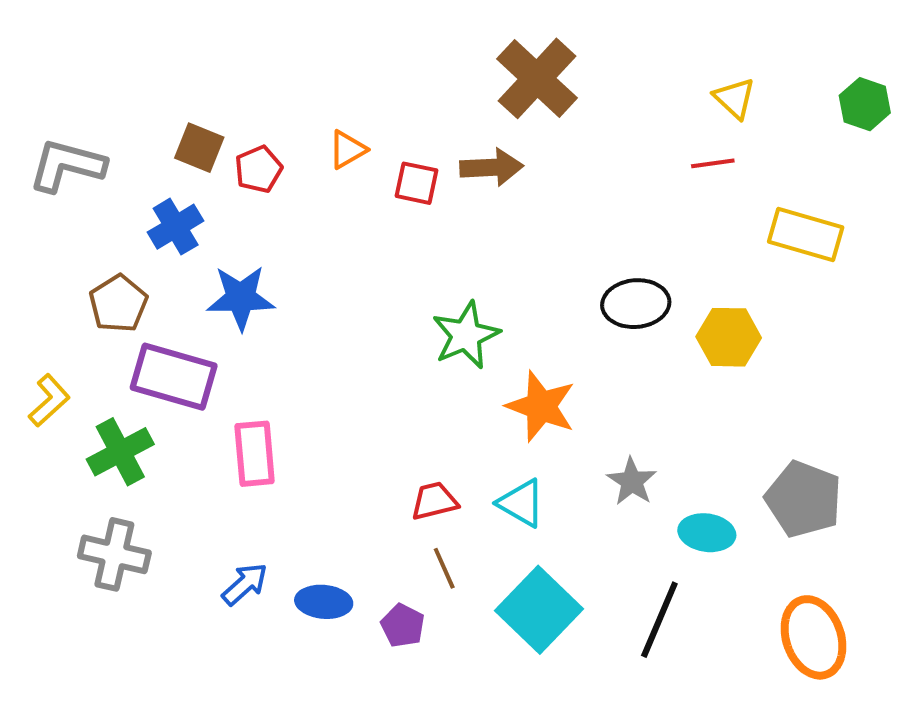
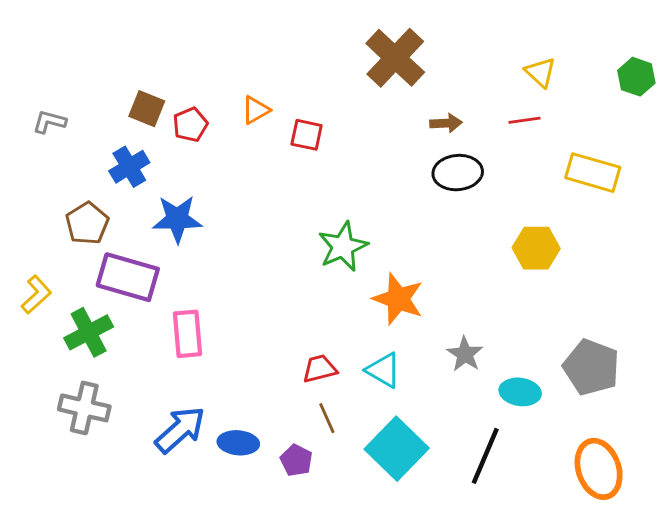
gray L-shape: (67, 165) -> (49, 122), size x0.6
brown arrow: (492, 167) -> (446, 123), moved, size x0.7
black ellipse: (636, 304) -> (458, 173), moved
blue arrow: (245, 584) -> (180, 430), size x1.5

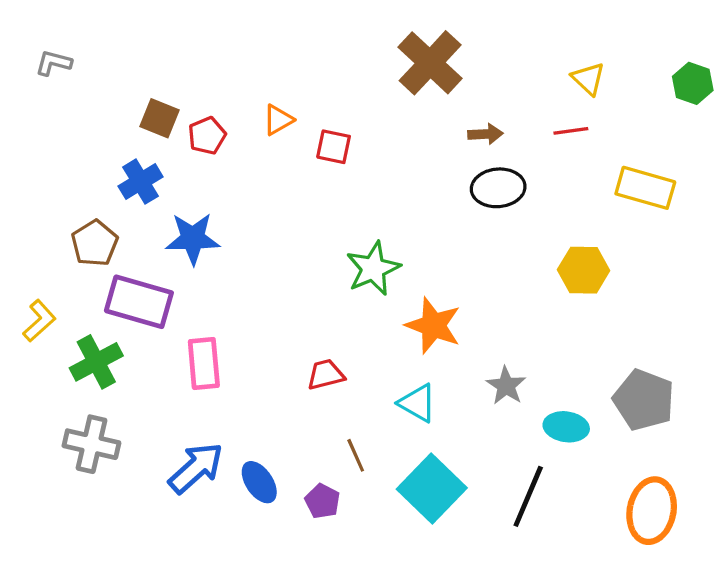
gray L-shape: (49, 122) -> (54, 63), moved
red trapezoid: (320, 369) -> (326, 375), moved
blue ellipse: (238, 443) -> (259, 482), turned 51
orange ellipse: (599, 469) -> (652, 511), turned 30

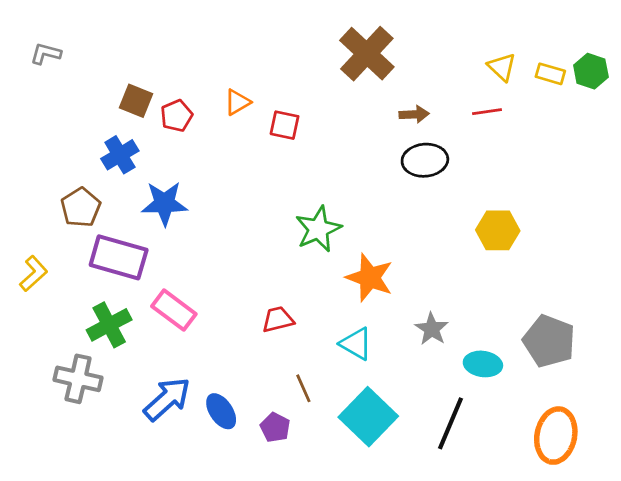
yellow rectangle: (645, 188) -> (550, 74), moved, size x0.6
green cross: (96, 362) -> (109, 325), moved
pink rectangle: (204, 363) -> (174, 310), turned -48

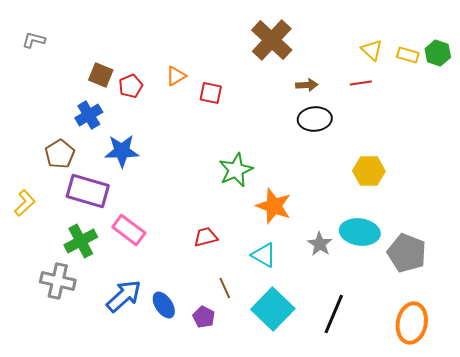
cyan ellipse: (483, 364) -> (360, 232), moved, size x1.4

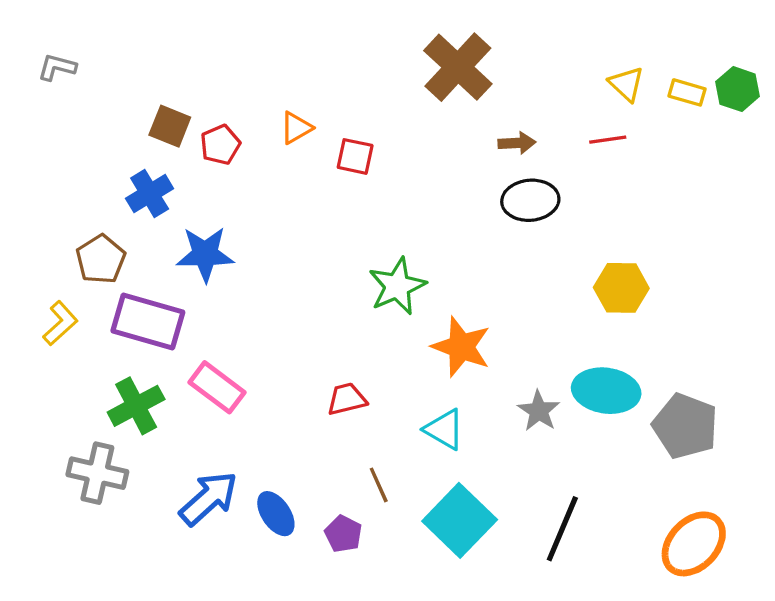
yellow L-shape: (25, 203) -> (60, 323), moved
orange ellipse: (412, 323) -> (694, 544), turned 33

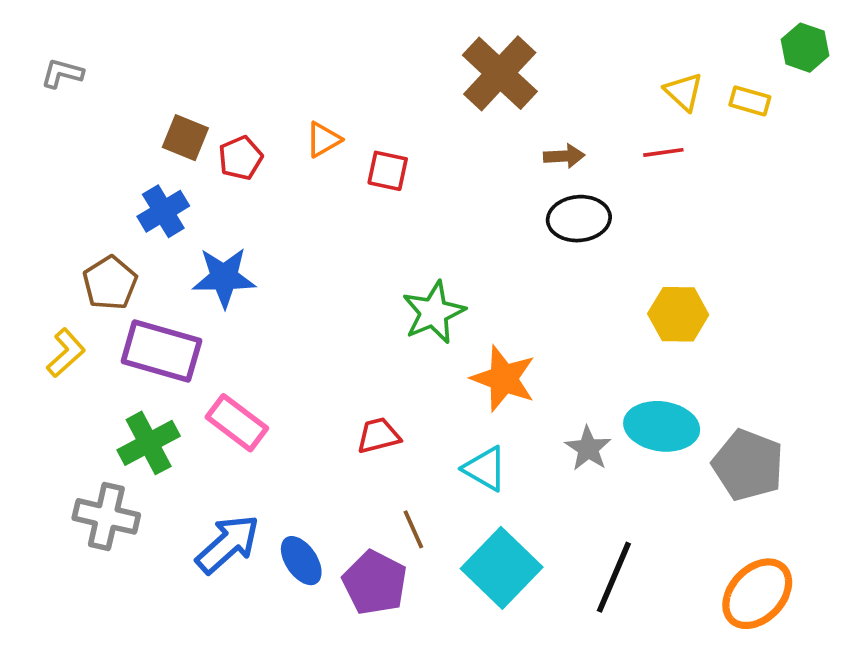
green hexagon: (738, 89) -> (805, 48), moved
purple pentagon: (343, 534) -> (375, 583), size x1.6

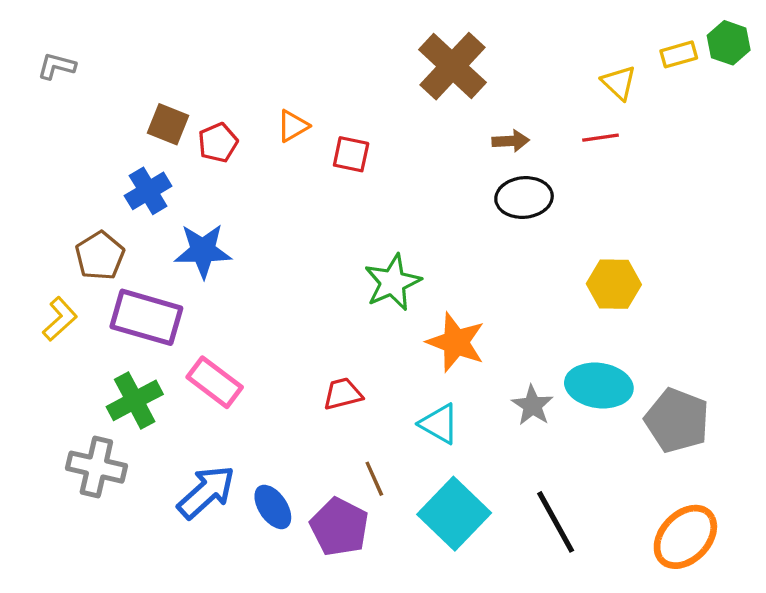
yellow rectangle: (750, 101) -> (679, 54), moved, turned -32
black line: (614, 577) -> (556, 522), turned -52

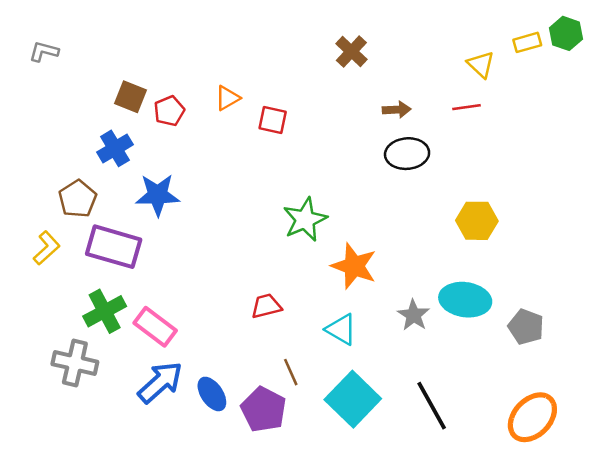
brown cross: (452, 66) -> (351, 52), size x0.6
pink rectangle: (215, 382) -> (155, 327), moved
gray pentagon: (677, 420) -> (526, 327), size x0.7

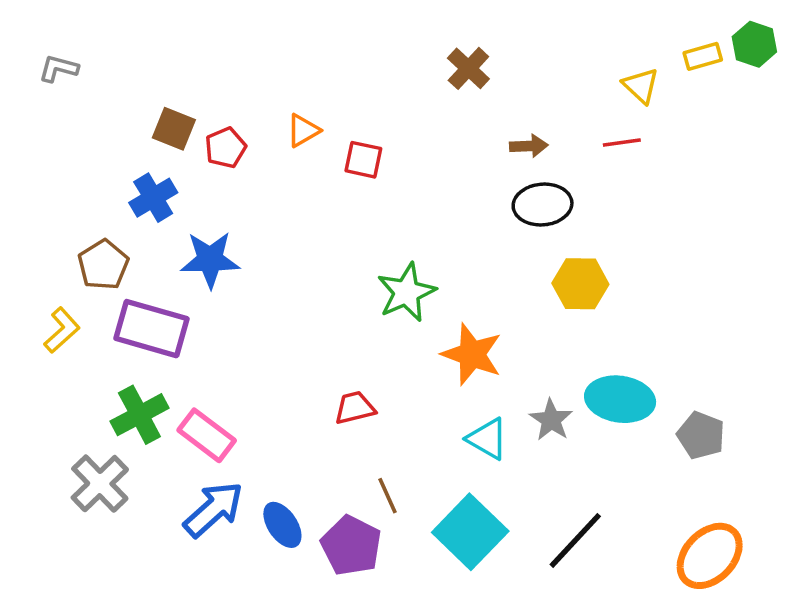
yellow hexagon: (477, 221) -> (580, 284), moved
cyan triangle: (341, 329) -> (487, 439), moved
gray cross: (75, 363) -> (100, 484), turned 33
black line: (432, 406) -> (575, 540), turned 72

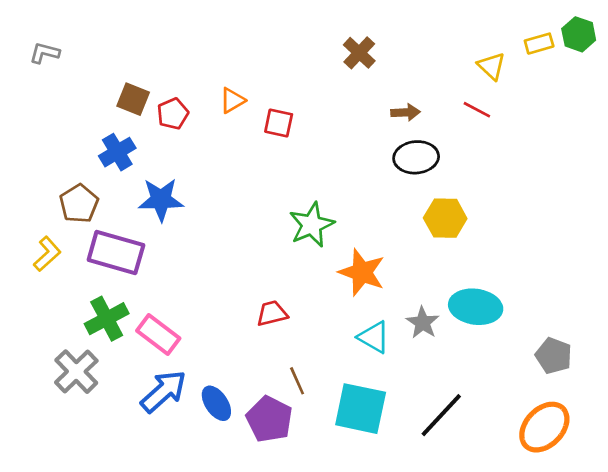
red line: (622, 142) -> (477, 110), turned 36
gray pentagon: (701, 435) -> (554, 356), moved
cyan square: (470, 532) -> (361, 409), turned -32

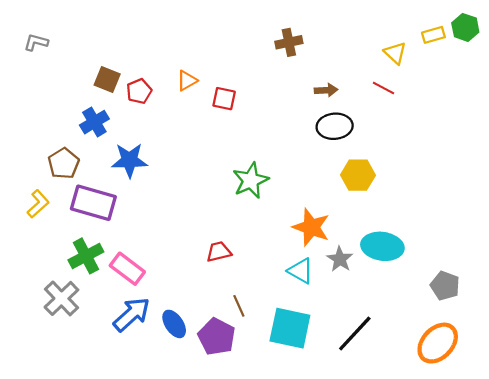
brown cross: (359, 53) -> (289, 42), turned 35
orange star: (362, 272) -> (311, 227), moved

